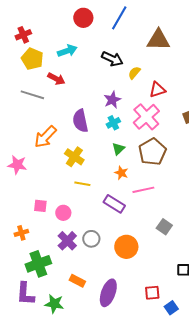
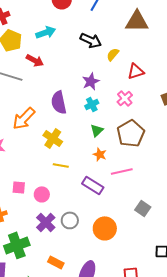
pink cross: (146, 117) -> (125, 98), size x0.6

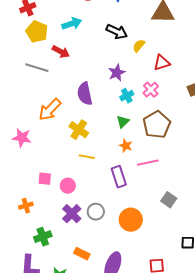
cyan cross: (92, 104) -> (127, 96), moved
purple rectangle: (93, 185) -> (119, 177), turned 40
green cross: (17, 245) -> (43, 237), size x0.7

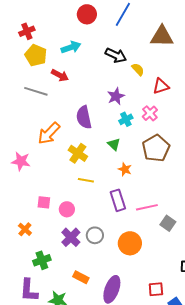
yellow semicircle: (139, 46) -> (138, 69), turned 96
green triangle: (123, 122) -> (114, 144), moved, turned -32
pink line: (148, 163) -> (147, 207), moved
orange cross: (26, 206) -> (25, 229), turned -32

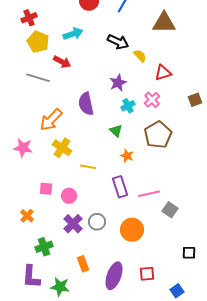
yellow cross: (78, 153) -> (62, 148), moved
orange rectangle: (81, 277) -> (83, 264), turned 42
red square: (156, 289) -> (147, 274), moved

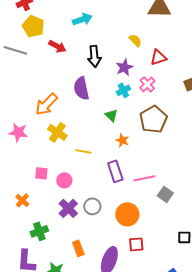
cyan arrow: (73, 34) -> (82, 19), moved
black arrow: (118, 42) -> (94, 56), moved, turned 60
gray line: (38, 78) -> (15, 50), moved
purple star: (118, 83) -> (124, 67), moved
red square: (147, 274) -> (136, 244), moved

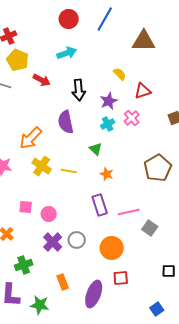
brown pentagon: (153, 119) -> (158, 168), moved
yellow line: (83, 151) -> (69, 171), moved

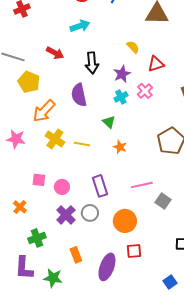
yellow pentagon: (18, 60) -> (29, 82), moved
purple rectangle: (100, 205) -> (100, 186), moved

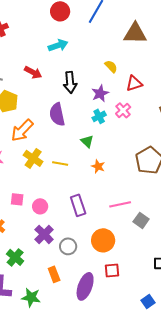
gray circle: (90, 213) -> (68, 246), moved
green cross: (37, 238) -> (15, 257), turned -30

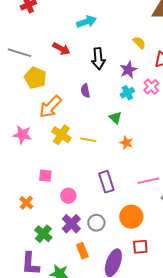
purple semicircle: (57, 114) -> (85, 91), size x0.6
pink circle: (40, 206) -> (68, 196), moved
purple cross: (44, 234) -> (71, 224), moved

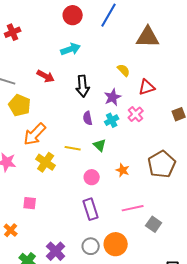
purple semicircle: (85, 91) -> (88, 118), moved
yellow line: (88, 140) -> (73, 148), moved
orange star: (126, 143) -> (123, 170), moved
pink circle: (68, 196) -> (92, 177), moved
gray circle: (96, 223) -> (91, 246), moved

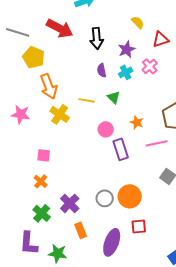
red arrow: (46, 76) -> (60, 28), size x1.5
orange arrow: (35, 134) -> (49, 86), turned -65
pink line: (133, 208) -> (157, 143), moved
purple rectangle: (91, 209) -> (121, 149), moved
orange cross: (11, 230) -> (41, 181), moved

